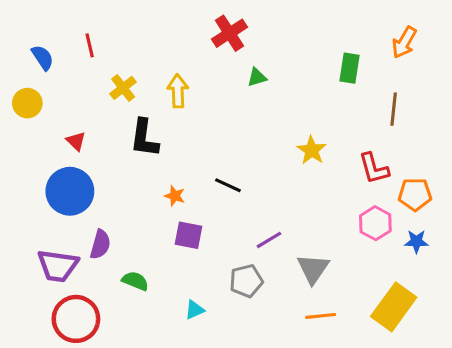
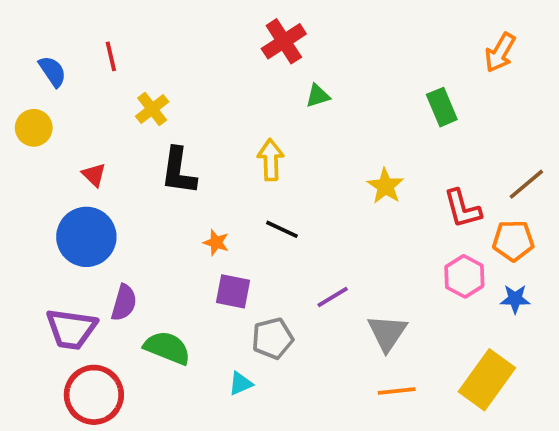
green rectangle: (350, 68) -> (442, 107), moved, turned -32
yellow arrow: (178, 91) -> (271, 160), moved
brown line: (394, 109) -> (526, 184), moved, turned 44
green semicircle: (135, 281) -> (167, 348), size x1.4
gray pentagon: (246, 281) -> (273, 338), moved

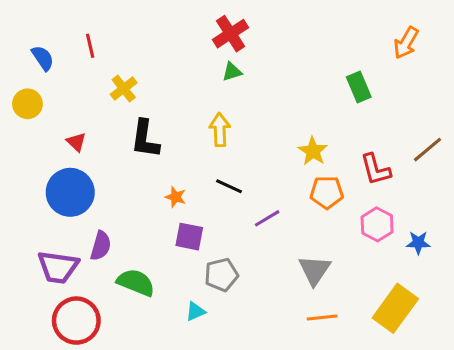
green triangle: (318, 96) -> (232, 72), moved
orange pentagon: (513, 241) -> (327, 192), moved
purple line: (333, 297) -> (267, 218), moved

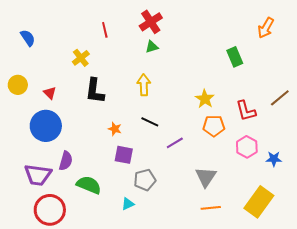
red line: (90, 46) -> (105, 30), moved
yellow circle: (27, 104) -> (18, 85), moved

